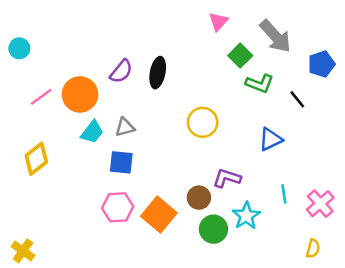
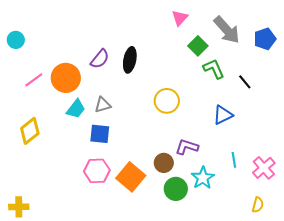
blue pentagon: (321, 64) -> (265, 39), moved
green L-shape: (260, 84) -> (214, 69), turned -135
yellow cross: (23, 251) -> (19, 207), turned -36

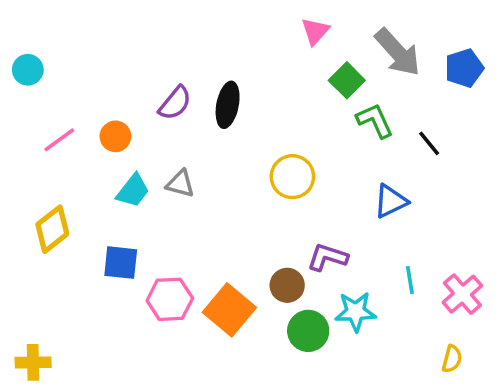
orange circle: (66, 78) -> (115, 136), size x0.6
gray triangle: (103, 105) -> (180, 184), turned 30
blue square: (100, 134) -> (121, 263), moved
cyan star: (203, 178) -> (356, 312), turned 30

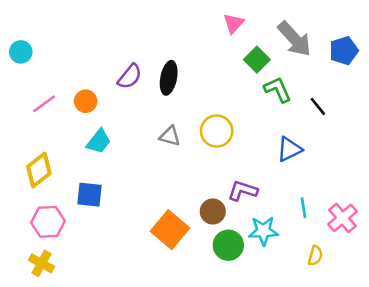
gray triangle: (180, 184) -> (170, 136), moved
pink hexagon: (170, 299) -> (48, 222), moved
yellow semicircle: (452, 359) -> (315, 256), moved
yellow cross: (33, 362) -> (42, 263), moved, turned 30

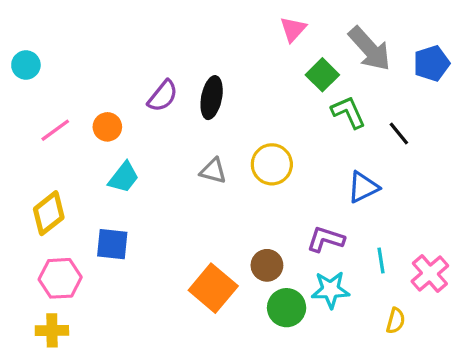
purple L-shape: (243, 191) -> (326, 239), moved
yellow cross: (42, 263) -> (52, 330), turned -30

